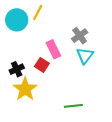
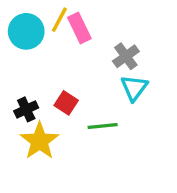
pink rectangle: (53, 49) -> (79, 28), moved
green line: (73, 106) -> (103, 126), moved

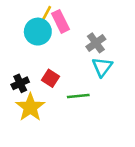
cyan circle: (26, 31) -> (38, 32), moved

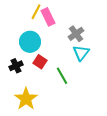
cyan circle: (38, 32) -> (30, 42), moved
green line: (78, 96) -> (62, 76), turned 66
yellow star: (30, 107) -> (26, 99), moved

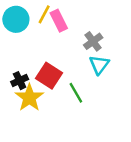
cyan circle: (30, 42) -> (16, 19), moved
red square: (40, 62) -> (49, 76), size x1.5
yellow star: (26, 99) -> (29, 98), moved

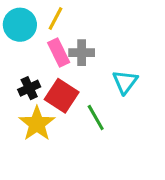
pink rectangle: (59, 21) -> (59, 53), moved
gray cross: (93, 41) -> (82, 53), moved, turned 36
black cross: (20, 81) -> (29, 88), moved

